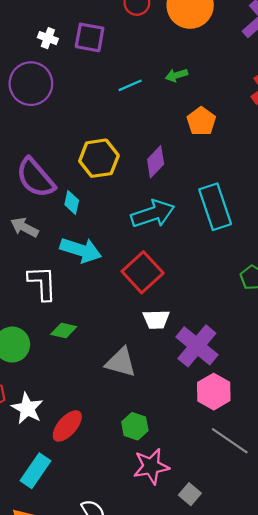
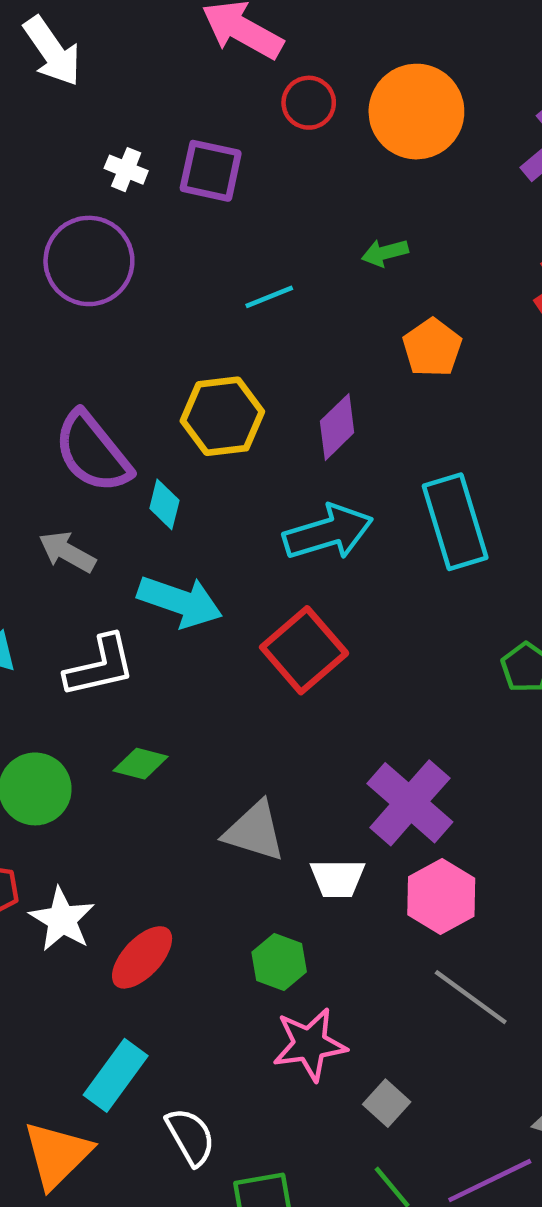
cyan line: (130, 85) -> (269, 297), moved
white L-shape: (42, 283) -> (100, 666), turned 78
white trapezoid: (156, 319) -> (337, 878), moved
cyan rectangle: (36, 471) -> (116, 1075), moved

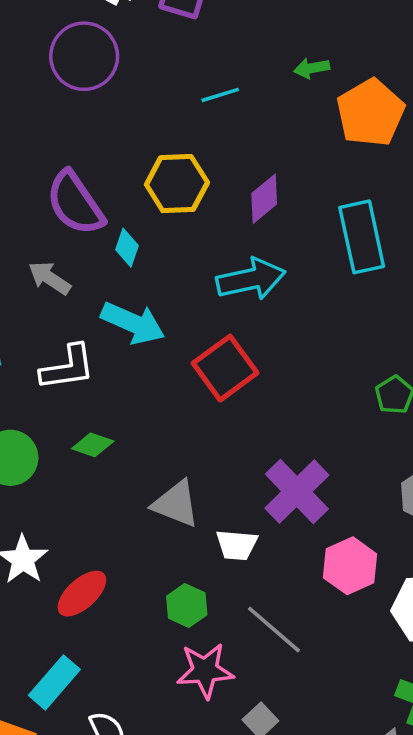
orange pentagon: (432, 348) -> (370, 113), moved, size x1.5
cyan rectangle: (455, 522) -> (362, 237), moved
pink hexagon: (441, 896) -> (350, 566), moved
gray line: (471, 997) -> (274, 630), moved

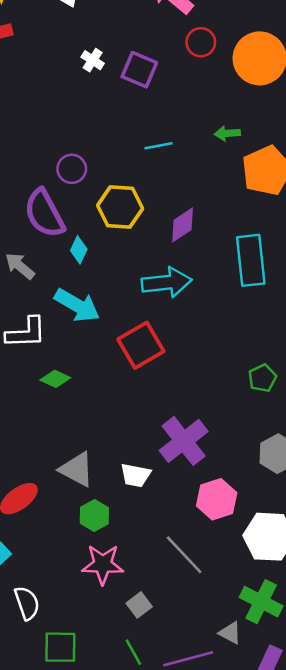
purple circle: (84, 56) -> (72, 169), moved, size x0.6
green diamond: (93, 445) -> (55, 379), moved
gray triangle: (176, 504) -> (77, 469), moved
gray line: (274, 630) -> (184, 555), moved

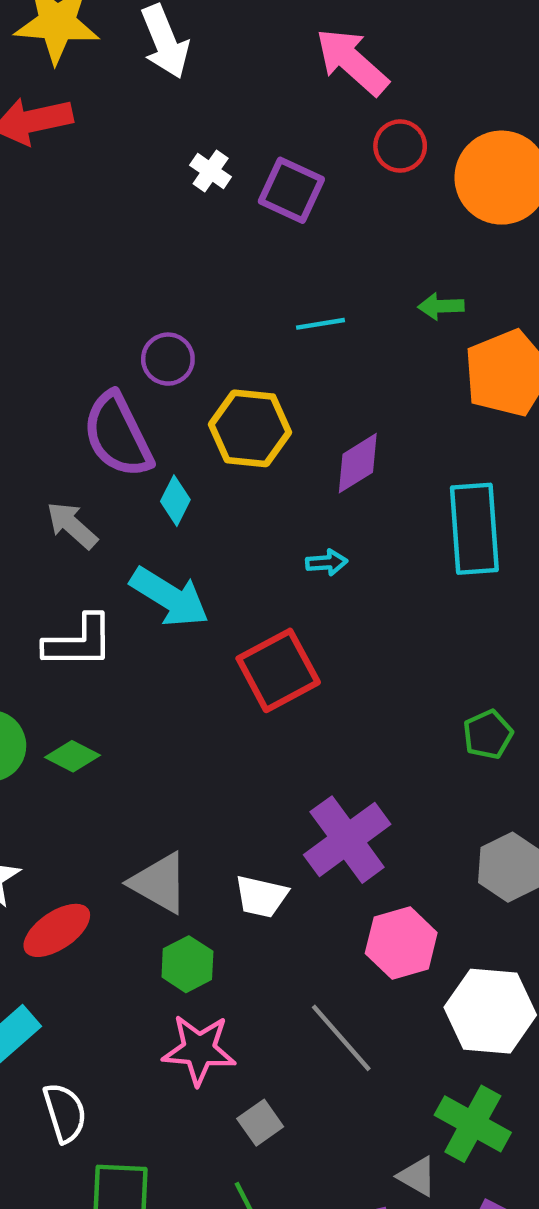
cyan arrow: (167, 282) -> (327, 562), size x0.5
green diamond: (55, 379) -> (72, 756), moved

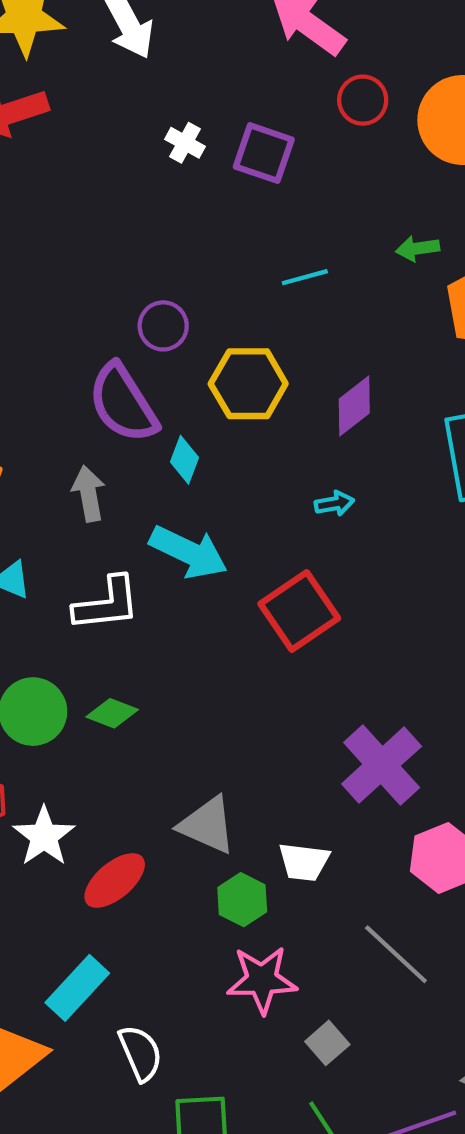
gray arrow: (72, 525) -> (89, 494), turned 44
white trapezoid: (261, 896) -> (304, 862), moved

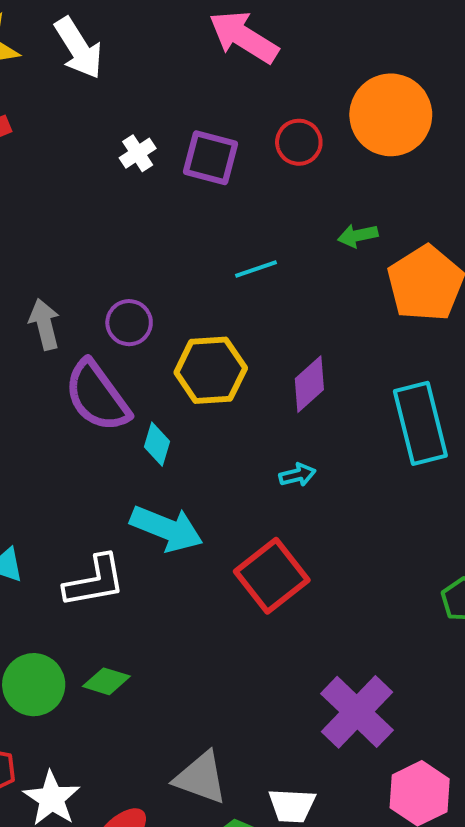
red circle: (363, 100) -> (299, 142), moved
white cross: (185, 143) -> (138, 153), turned 32
gray arrow: (89, 494) -> (44, 324), moved

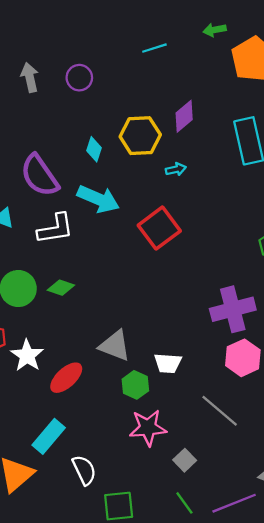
yellow hexagon: (211, 370) -> (140, 136), moved
purple semicircle: (97, 396) -> (40, 176), moved
purple cross: (357, 712) -> (233, 309), moved, turned 30

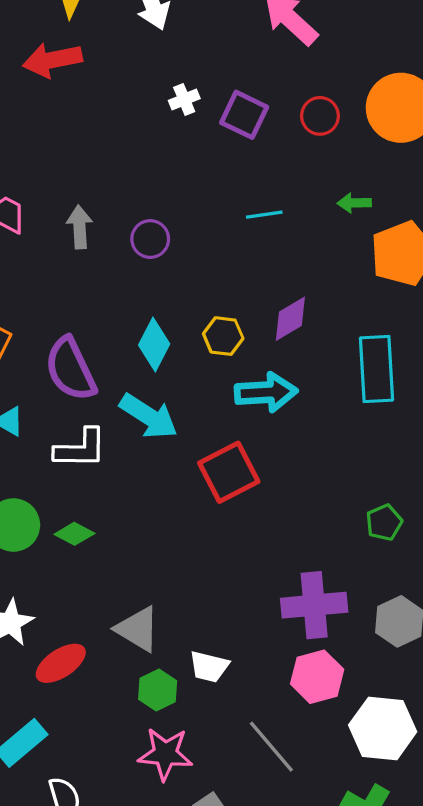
yellow hexagon: (140, 136) -> (223, 336), size x0.7
cyan diamond: (94, 149) -> (154, 345), size x1.4
cyan arrow: (176, 169) -> (266, 392), size x2.0

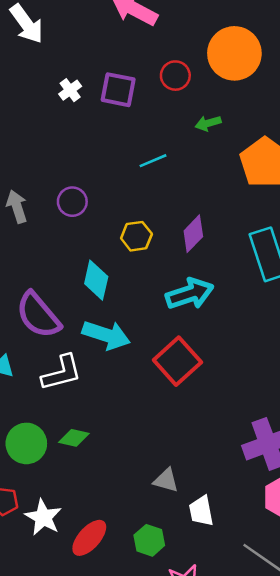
green arrow: (354, 203) -> (208, 123), moved
yellow hexagon: (223, 336) -> (136, 236), moved
gray triangle: (138, 629) -> (166, 480), moved, size x0.7
white trapezoid: (209, 667) -> (201, 511), turned 80
green hexagon: (158, 690) -> (149, 540), moved

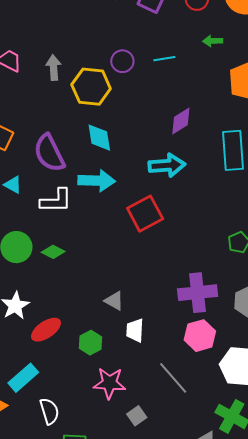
purple circle: (72, 202) -> (122, 61), moved
yellow hexagon: (136, 236) -> (91, 87), moved, size x1.6
cyan diamond: (96, 280) -> (99, 138), turned -36
cyan arrow: (106, 335) -> (97, 181), turned -30

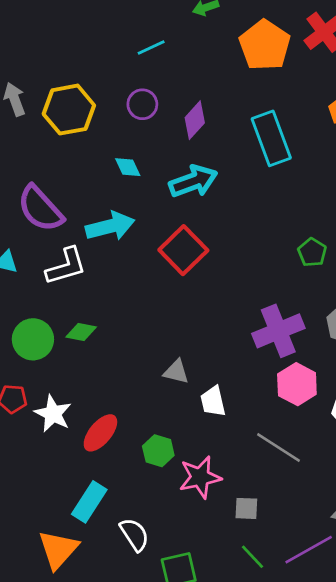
purple circle: (122, 61) -> (142, 104), moved
cyan diamond: (99, 138) -> (128, 167), moved, size x0.7
green hexagon: (90, 343) -> (158, 451), moved
gray square: (137, 416) -> (246, 508), turned -36

